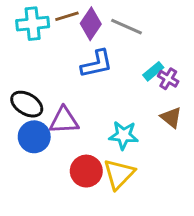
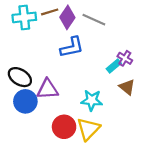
cyan rectangle: (153, 71) -> (114, 66), moved

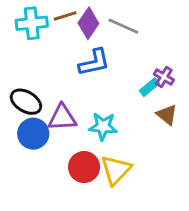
cyan star: (92, 100) -> (103, 126), moved

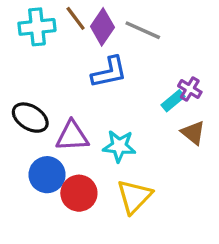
brown line: (65, 16) -> (76, 18), turned 70
blue circle: (33, 134) -> (47, 175), moved
red circle: (84, 167) -> (79, 193), moved

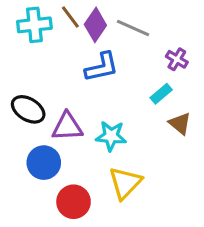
purple cross: (190, 89) -> (177, 59), moved
red circle: (79, 193) -> (74, 202), moved

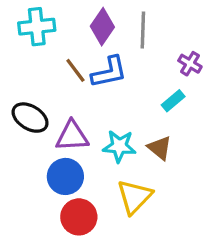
brown line: (70, 17) -> (75, 70), moved
gray line: (133, 28) -> (143, 30), turned 68
brown triangle: (180, 123) -> (160, 148), moved
blue circle: (44, 163) -> (65, 176), moved

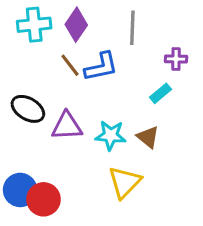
purple diamond: (102, 27) -> (76, 25), moved
purple cross: (190, 64) -> (176, 59), turned -30
blue circle: (65, 176) -> (20, 190), moved
red circle: (79, 217) -> (43, 199), moved

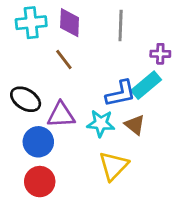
purple diamond: (76, 25) -> (70, 23), turned -32
blue L-shape: (101, 67) -> (121, 94), moved
cyan rectangle: (160, 93) -> (146, 85), size x1.5
blue circle: (20, 190) -> (38, 142), moved

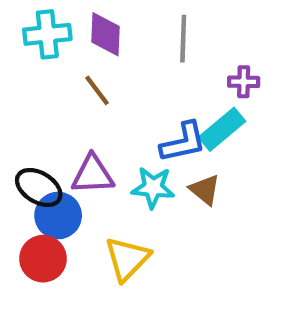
black ellipse: (26, 99) -> (39, 187), moved
yellow triangle: (113, 166) -> (127, 259), moved
red circle: (40, 182) -> (43, 259), moved

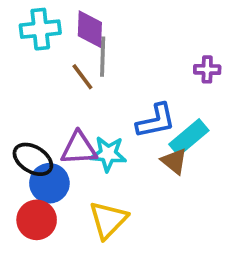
gray line: (183, 39) -> (103, 57), moved
cyan rectangle: (222, 129) -> (189, 137), moved
cyan star: (153, 187) -> (108, 154), moved

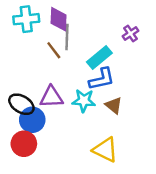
purple cross: (207, 69) -> (130, 34), moved, turned -35
cyan rectangle: (189, 137) -> (99, 57), moved
cyan star: (108, 154) -> (84, 101), moved
yellow triangle: (108, 220) -> (105, 150), moved, turned -48

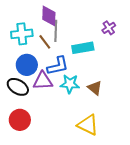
cyan cross: (26, 19) -> (22, 34), moved
cyan rectangle: (99, 57) -> (83, 48), turned 30
blue L-shape: (102, 79) -> (58, 66), moved
blue circle: (32, 120) -> (27, 65), moved

